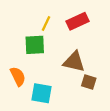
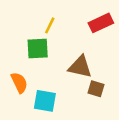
red rectangle: (77, 21) -> (101, 23), moved

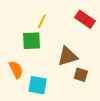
red rectangle: (101, 23) -> (85, 19), turned 60
brown triangle: (80, 67) -> (67, 56), turned -30

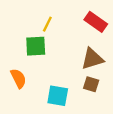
brown triangle: (67, 56) -> (92, 59), moved
cyan square: (38, 85) -> (58, 96), moved

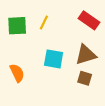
green square: (36, 46) -> (17, 26), moved
cyan square: (58, 96) -> (54, 59), moved

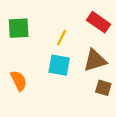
yellow line: (44, 23) -> (62, 38), moved
brown square: (85, 78) -> (103, 88), moved

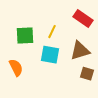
green square: (19, 28) -> (25, 36), moved

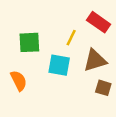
yellow line: (52, 32) -> (71, 38), moved

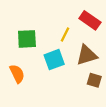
cyan square: (59, 65) -> (54, 60), turned -30

